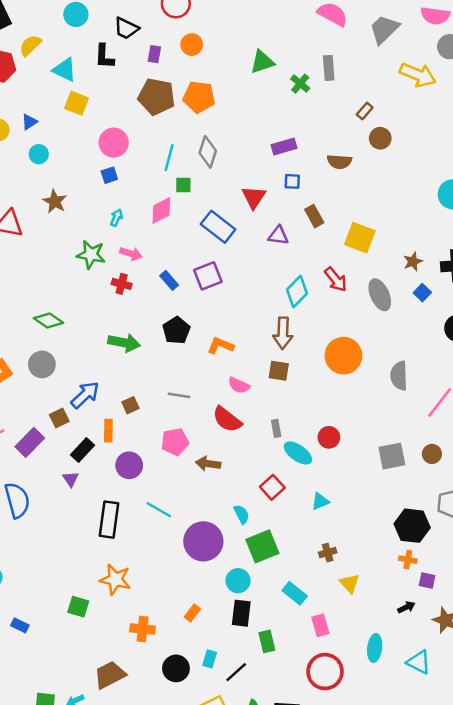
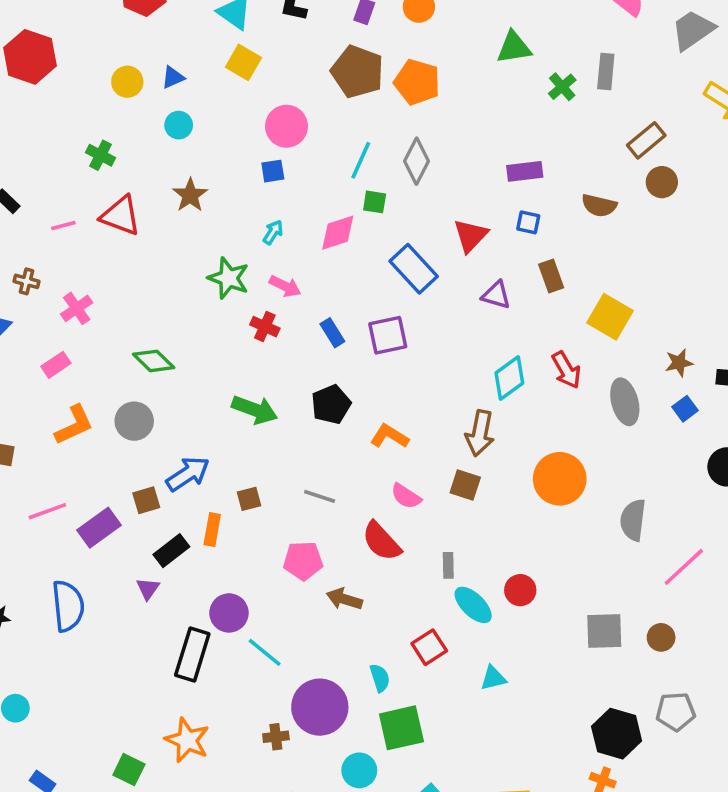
brown rectangle: (365, 111) -> (646, 140), size x1.5
purple circle: (129, 465) -> (229, 613), moved
brown cross: (328, 553) -> (276, 737), moved

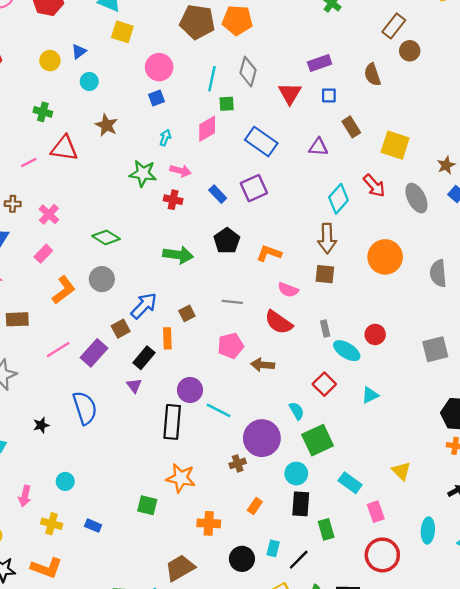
brown semicircle: (599, 205) -> (372, 75), turned 70
red triangle: (471, 236) -> (290, 93), moved

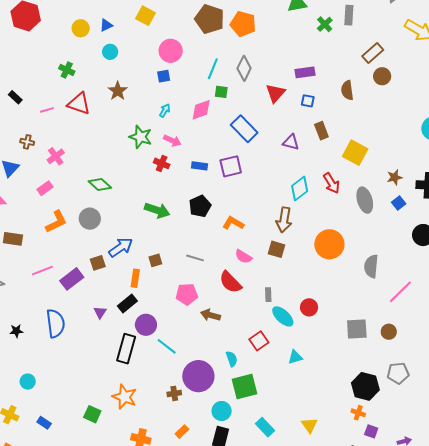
blue rectangle: (218, 194) -> (200, 166), turned -49
black rectangle: (144, 358) -> (127, 303), moved

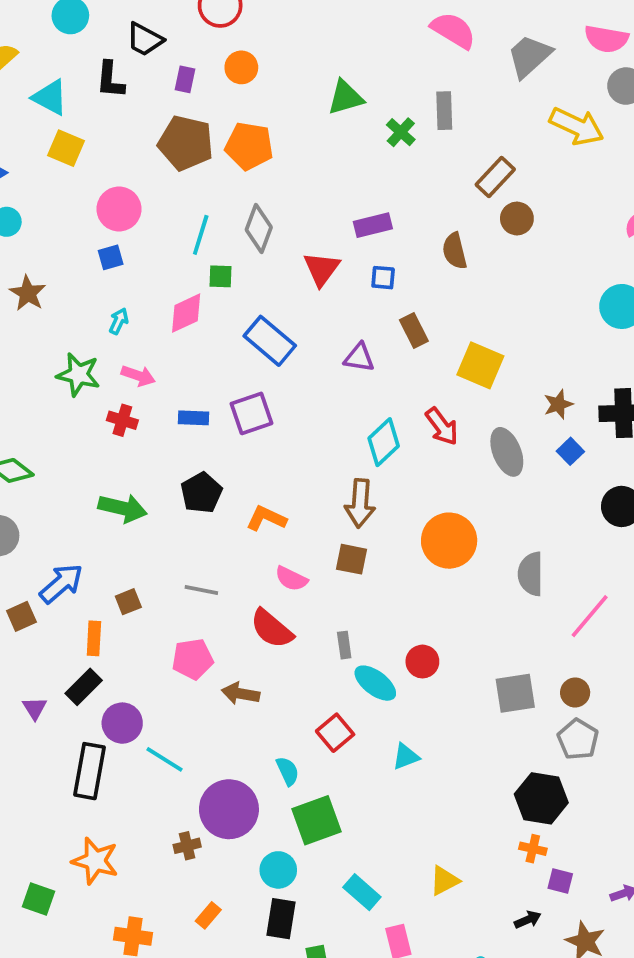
gray pentagon: (398, 373) -> (578, 739), moved, turned -30
yellow triangle: (309, 425) -> (444, 881), turned 42

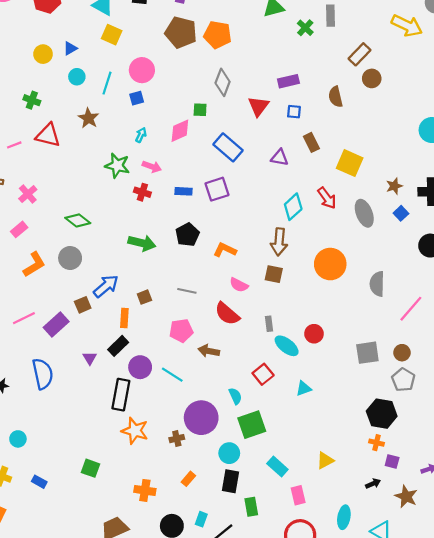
cyan line: (201, 235) -> (107, 83), moved
cyan line: (164, 759) -> (172, 375), moved
orange star: (95, 861) -> (135, 431), moved

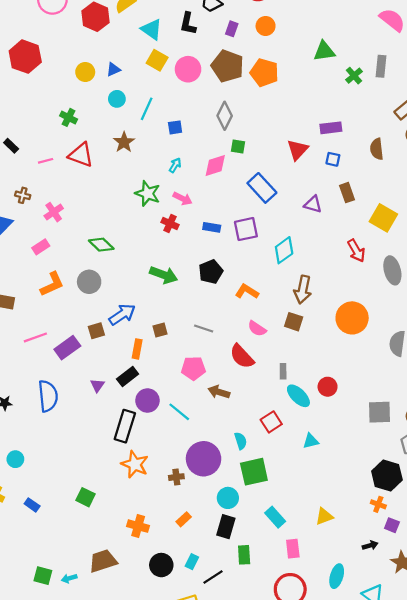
pink circle: (142, 70) -> (188, 69), moved
gray diamond: (223, 82) -> (225, 116), moved
cyan diamond: (293, 207) -> (284, 250), moved

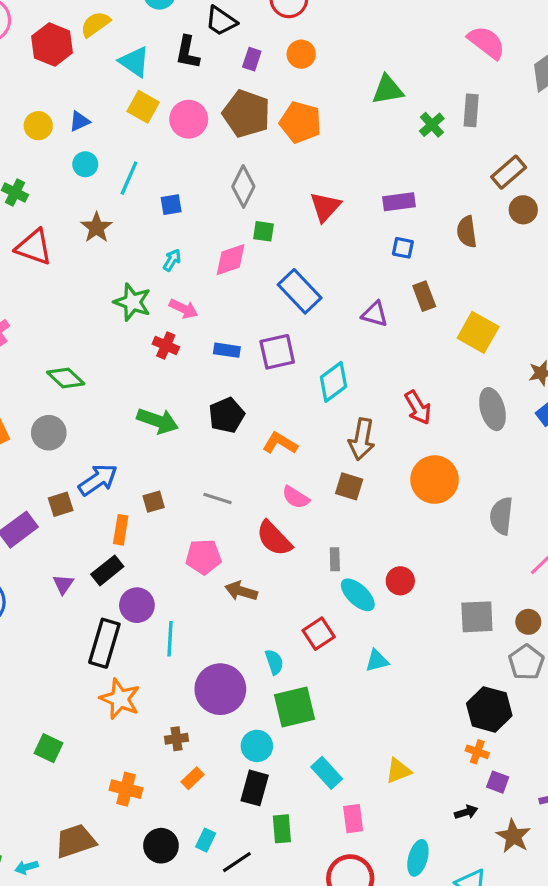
red triangle: (298, 150) -> (325, 207), moved
red arrow: (356, 251) -> (418, 407), moved
cyan line: (179, 412) -> (170, 639), moved, turned 55
brown cross: (176, 477) -> (176, 739), moved

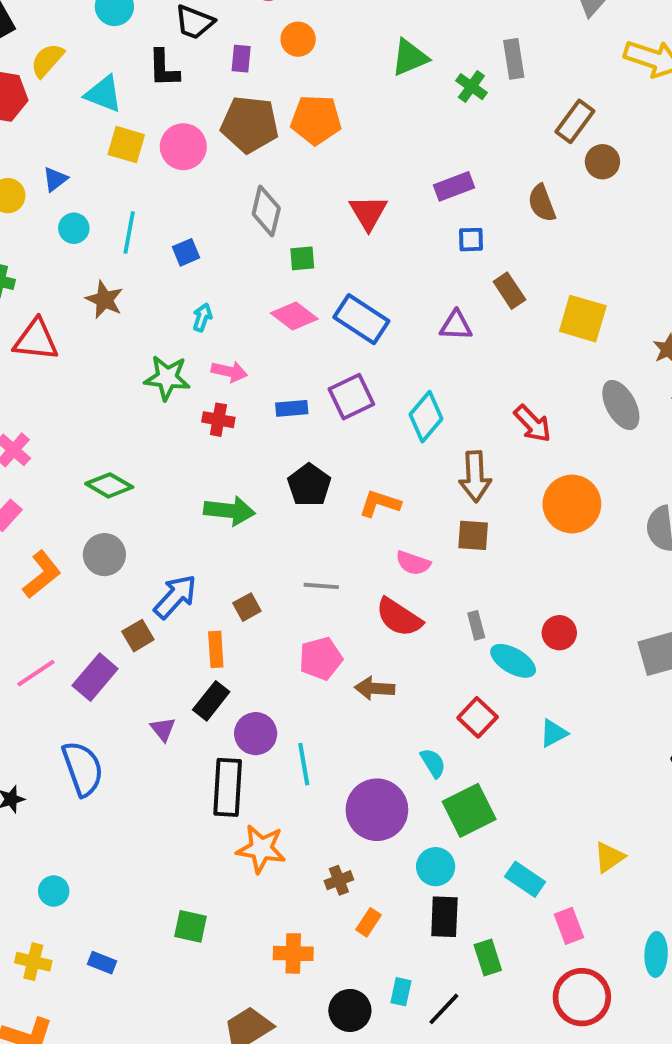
pink diamond: (231, 260) -> (294, 316), moved, turned 69

